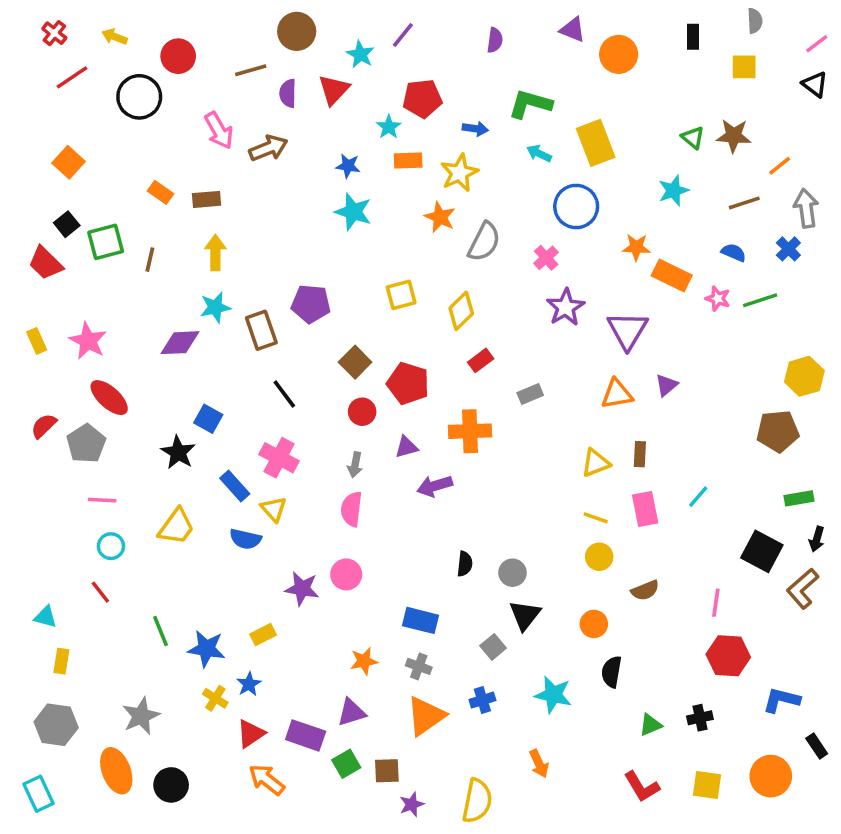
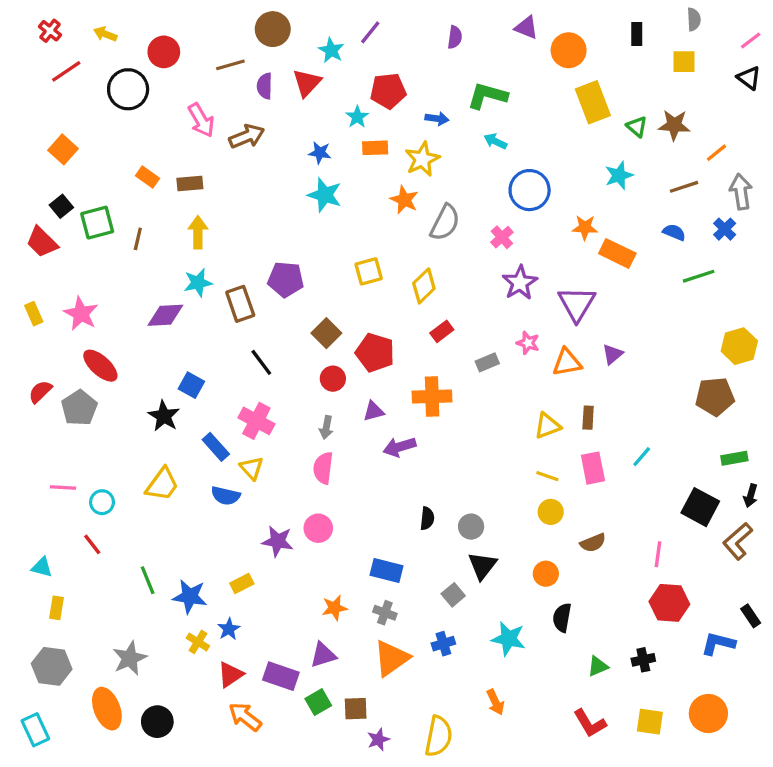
yellow rectangle: (596, 143) -> (593, 102), moved
pink star: (718, 298) -> (528, 343), moved
pink line: (102, 500) -> (63, 488), moved
black rectangle: (817, 746) -> (751, 616), moved

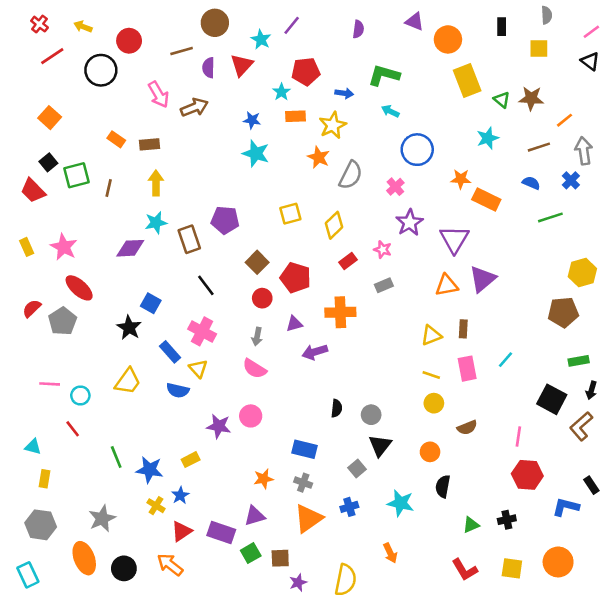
pink star: (528, 343) -> (383, 249), moved
purple triangle: (612, 354) -> (483, 279), size x1.6
pink semicircle: (323, 468) -> (255, 369), turned -65
orange arrow: (245, 717) -> (170, 565), moved

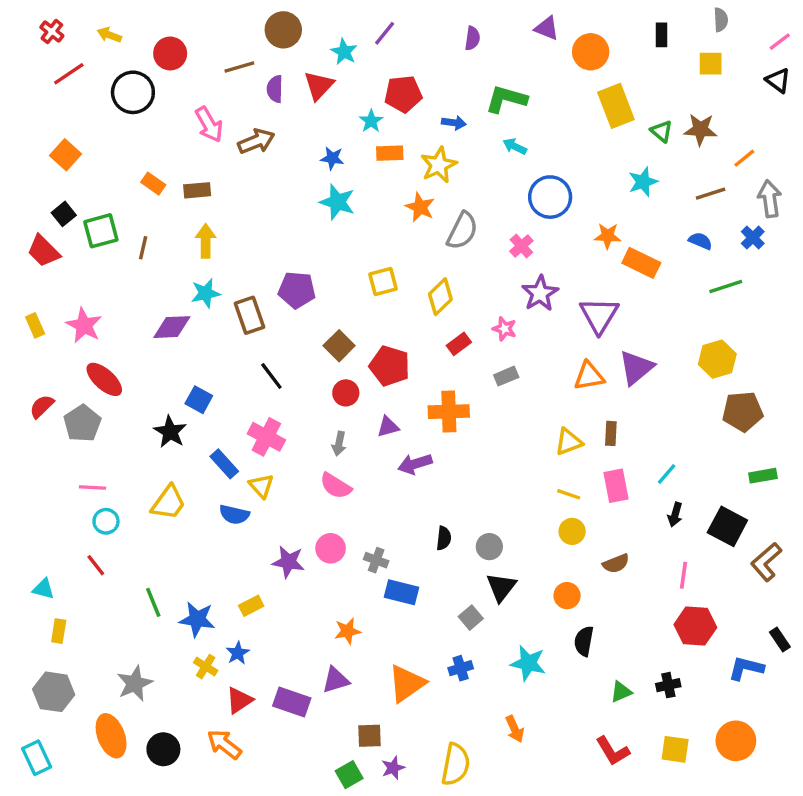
yellow hexagon: (582, 273) -> (717, 359), moved
pink line: (50, 384) -> (92, 488), moved
black arrow: (591, 390) -> (675, 515), moved
gray cross: (303, 483) -> (376, 560), moved
green square: (251, 553) -> (349, 775), moved

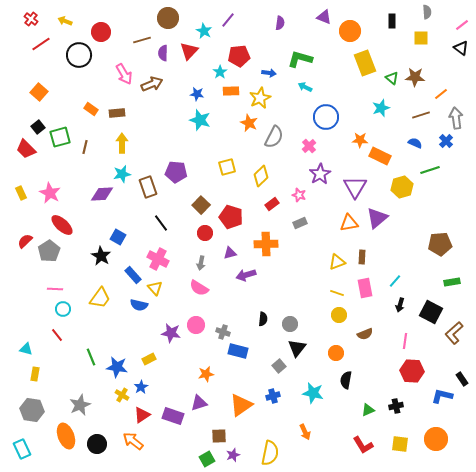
yellow hexagon: (717, 359) -> (402, 187), moved

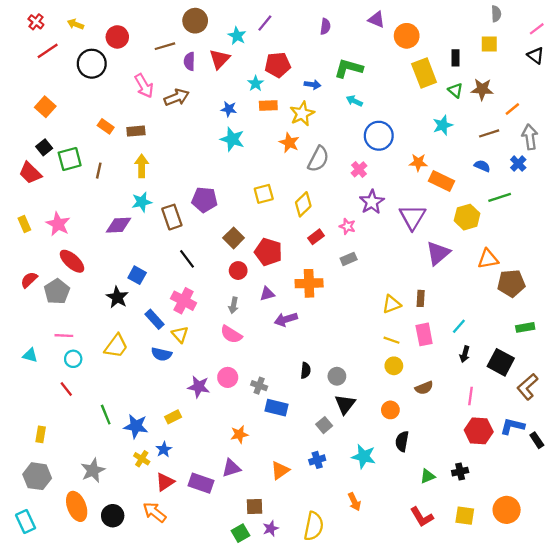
black rectangle: (392, 21) -> (455, 58), moved
orange triangle: (349, 223) -> (488, 259), moved
cyan triangle: (26, 349) -> (30, 355), moved
blue L-shape: (442, 396) -> (512, 426), moved
orange triangle: (241, 405) -> (280, 470), size x0.7

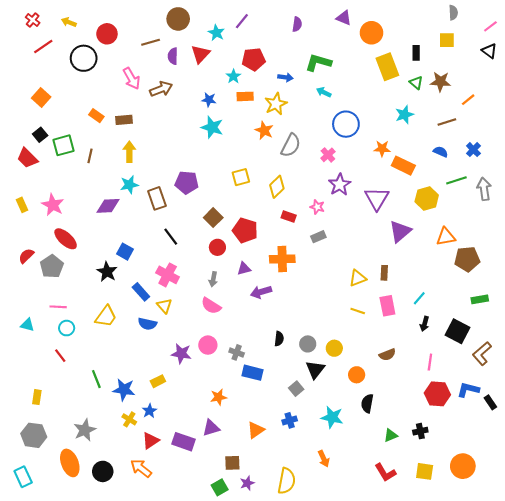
gray arrow: (530, 137) -> (484, 189), moved
red rectangle: (316, 237) -> (289, 217), turned 56
yellow circle: (394, 366) -> (334, 348), moved

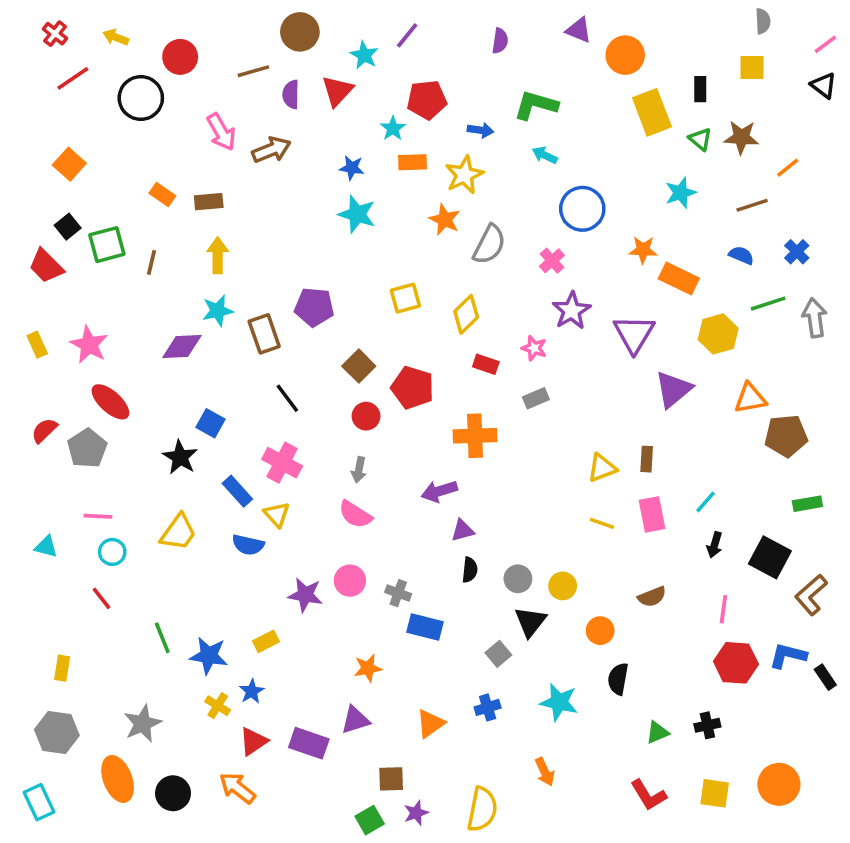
purple triangle: (244, 269) -> (463, 531), moved

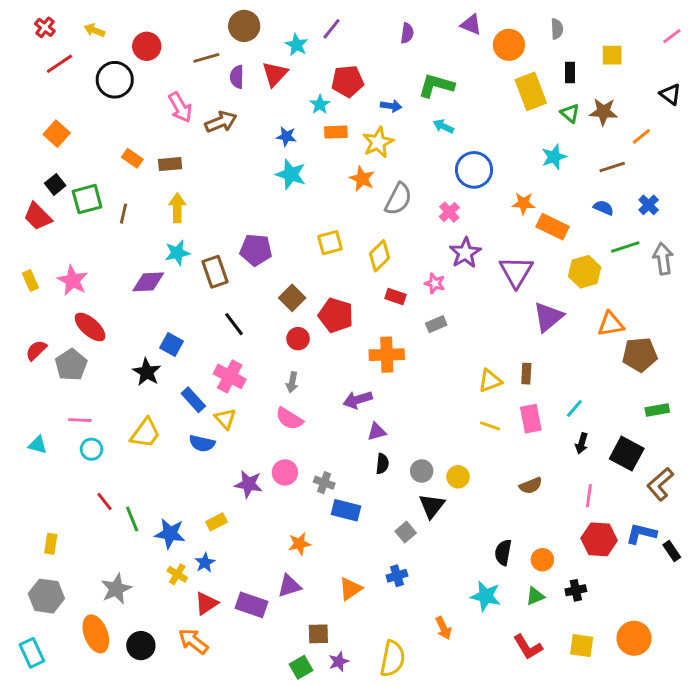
gray semicircle: (763, 21) -> (557, 29), moved
black triangle: (824, 85) -> (670, 94), moved
red line: (101, 598) -> (105, 502), moved
orange circle: (600, 631) -> (542, 560), moved
cyan star: (559, 702) -> (486, 596), moved

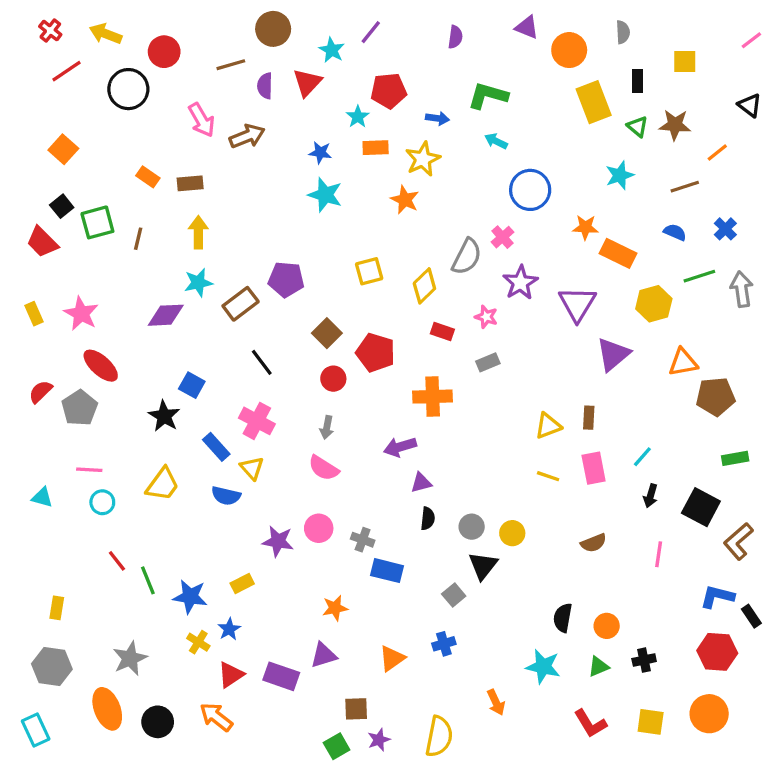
yellow arrow: (94, 30) -> (106, 34), size x1.4
gray semicircle: (398, 199) -> (467, 257), moved
brown rectangle: (215, 272) -> (241, 304), turned 72
red hexagon: (599, 539) -> (717, 652), moved

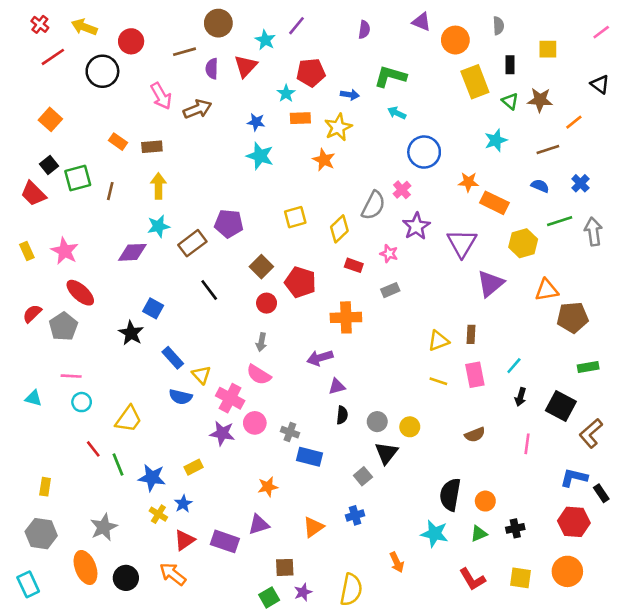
pink cross: (257, 421) -> (230, 398), moved
yellow trapezoid: (163, 484) -> (128, 419), moved
black semicircle: (563, 618) -> (450, 495), size x1.4

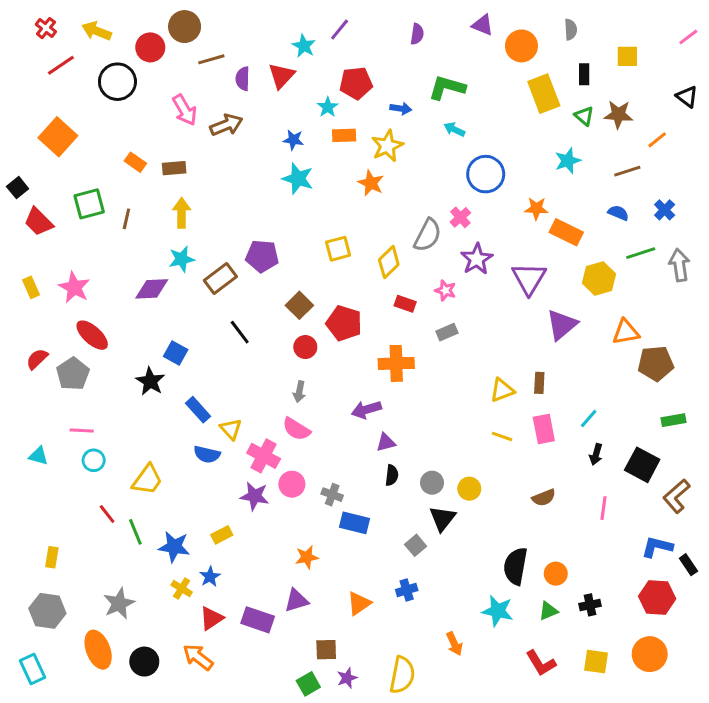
brown circle: (218, 23) -> (185, 27), moved
orange square: (50, 119) -> (58, 137), size x1.4
black square: (49, 165) -> (18, 188), moved

